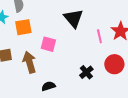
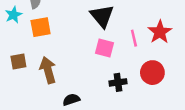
pink square: (48, 44) -> (104, 48), moved
black cross: (86, 72) -> (118, 82), turned 32

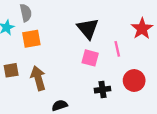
red star: (160, 32) -> (142, 29), moved

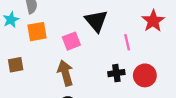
pink square: (90, 58) -> (71, 41), moved, turned -36
brown arrow: (38, 78) -> (65, 73), moved
black cross: (103, 90) -> (116, 73), moved

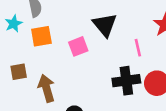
brown arrow: (65, 73) -> (46, 88), moved
black cross: (116, 73) -> (126, 81), size x1.5

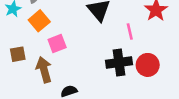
orange square: (41, 36) -> (39, 21), turned -30
pink square: (78, 46) -> (57, 43), moved

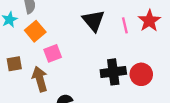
pink line: (130, 32) -> (125, 25), moved

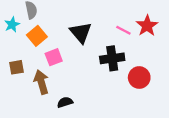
black triangle: (93, 21) -> (81, 32), moved
pink line: (125, 25) -> (123, 30), turned -49
black cross: (113, 72) -> (112, 58), moved

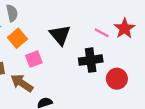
brown arrow: (41, 82) -> (22, 83), turned -40

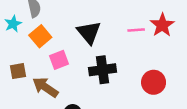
pink line: (102, 33) -> (136, 30), turned -32
black cross: (91, 60) -> (103, 70), moved

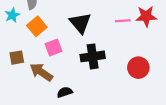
red star: (162, 25) -> (146, 16), turned 30

